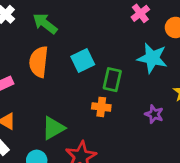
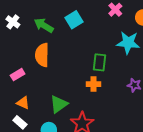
cyan square: (83, 60) -> (74, 20), moved

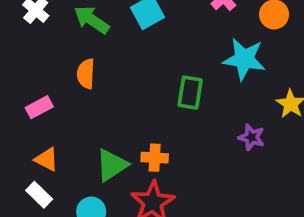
orange semicircle: (42, 55) -> (86, 74), size x0.7
orange cross: (93, 84) -> (155, 158), moved

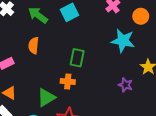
green rectangle: (190, 93) -> (77, 58), moved
orange cross: (155, 158) -> (68, 82), moved

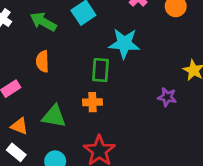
cyan star: (123, 41) -> (124, 43), moved
green triangle: (46, 97) -> (54, 116), moved, turned 48

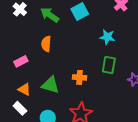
cyan star: (124, 43) -> (107, 37), size x0.7
green rectangle: (101, 70) -> (109, 65), moved

